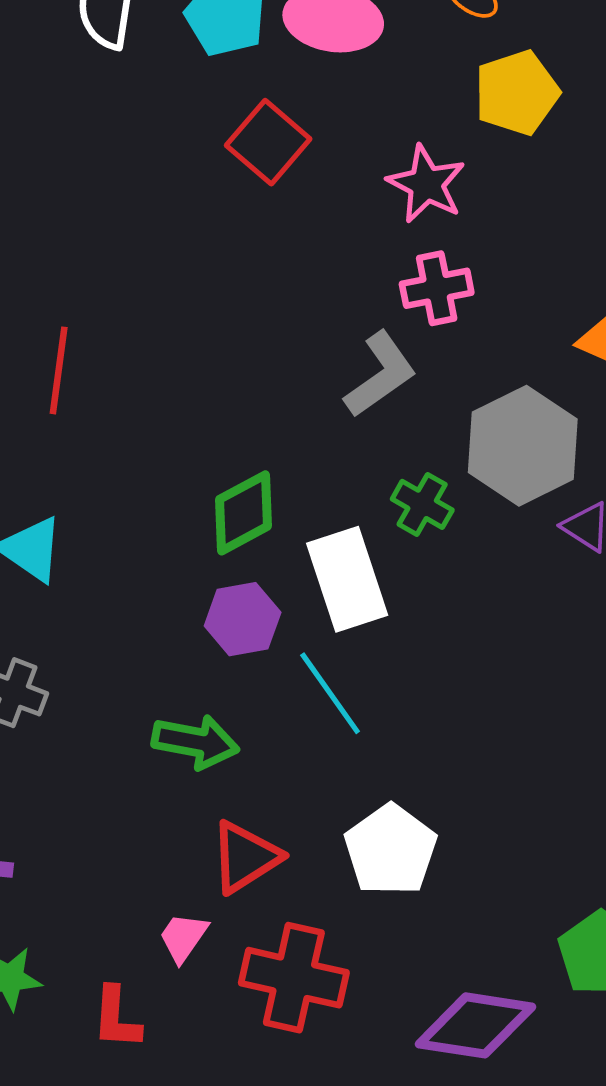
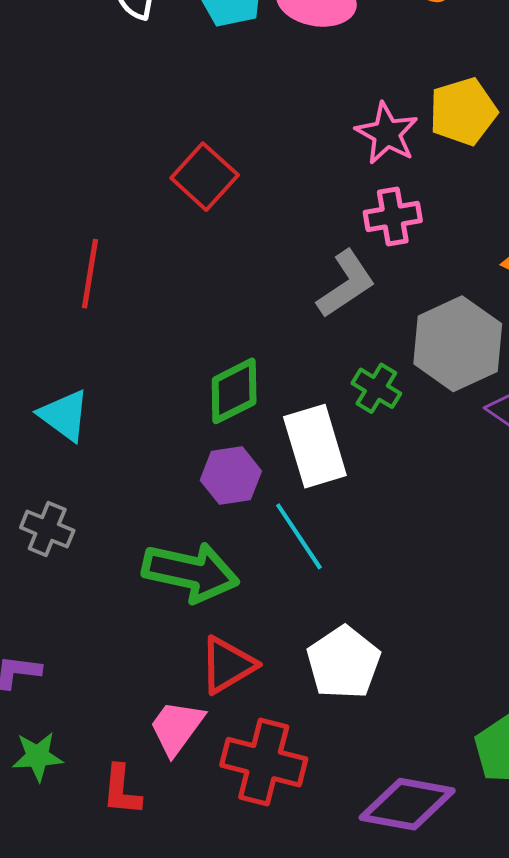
yellow pentagon: (517, 93) -> (463, 111), moved
red square: (268, 142) -> (205, 177), moved
green arrow: (195, 742) -> (191, 572), size x1.4
pink trapezoid: (183, 937) -> (177, 727), size x1.4

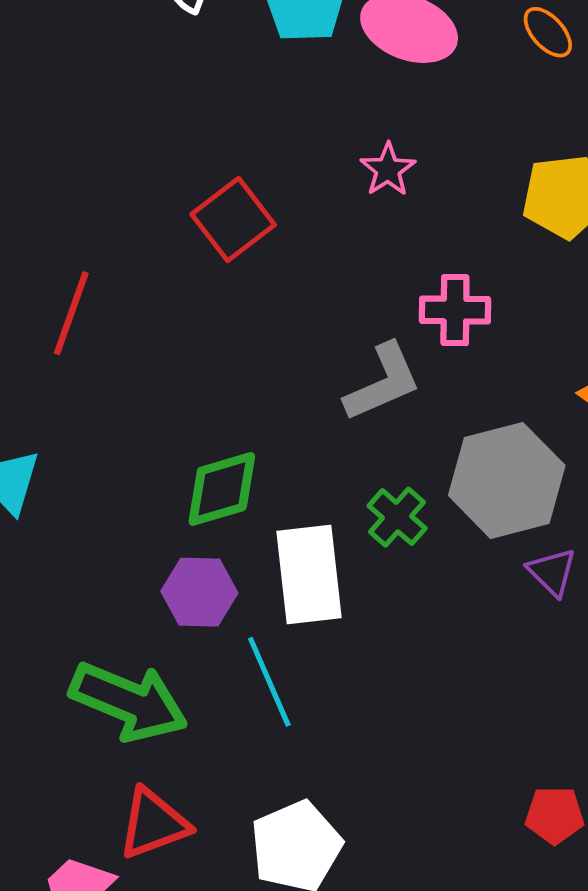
pink star: (387, 133) -> (388, 170), moved, size x0.7

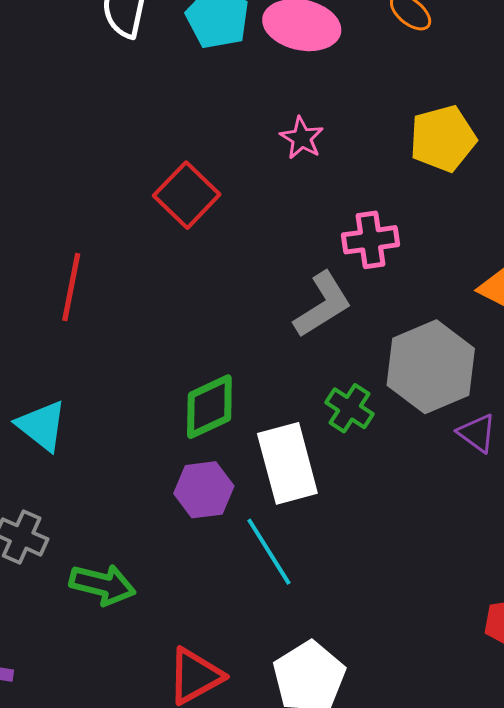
green arrow: (129, 702) -> (102, 585), moved, size x0.7

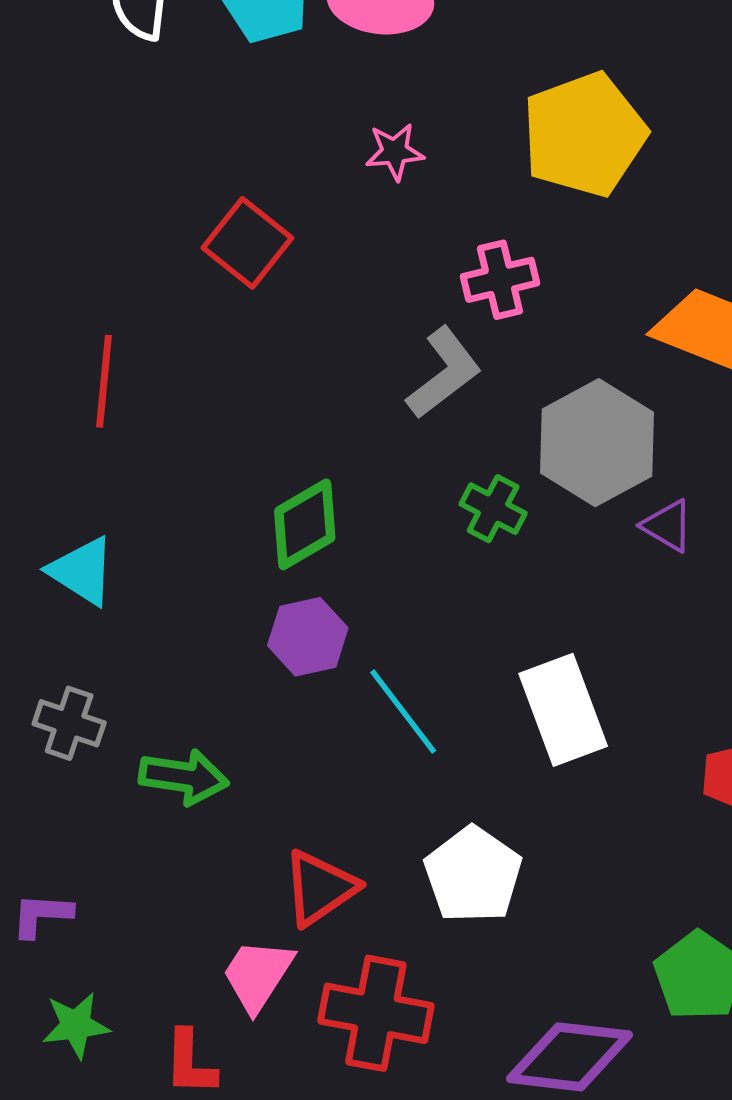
pink star: (302, 138) -> (395, 152), turned -30
yellow pentagon: (443, 139) -> (584, 135), size x1.4
white rectangle: (287, 463) -> (563, 710), moved

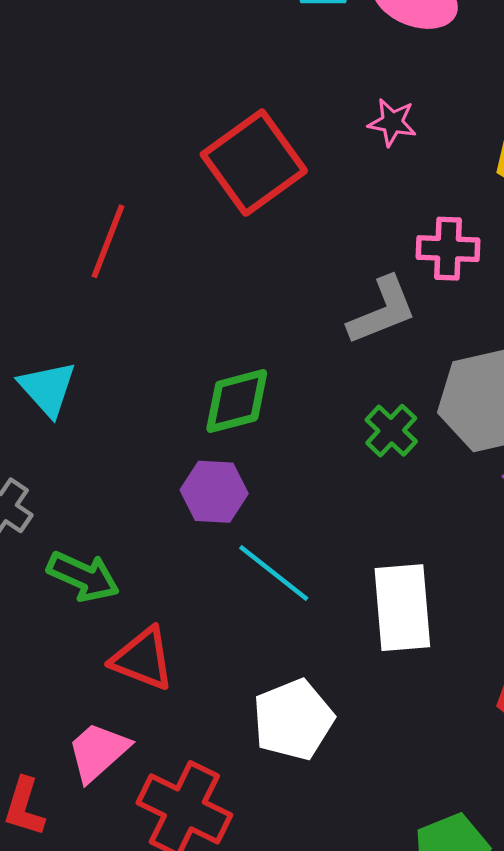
red square: (247, 243) -> (254, 163), size x1.4
cyan line: (403, 712) -> (274, 573), turned -30
red triangle: (320, 888) -> (143, 659), moved, turned 40

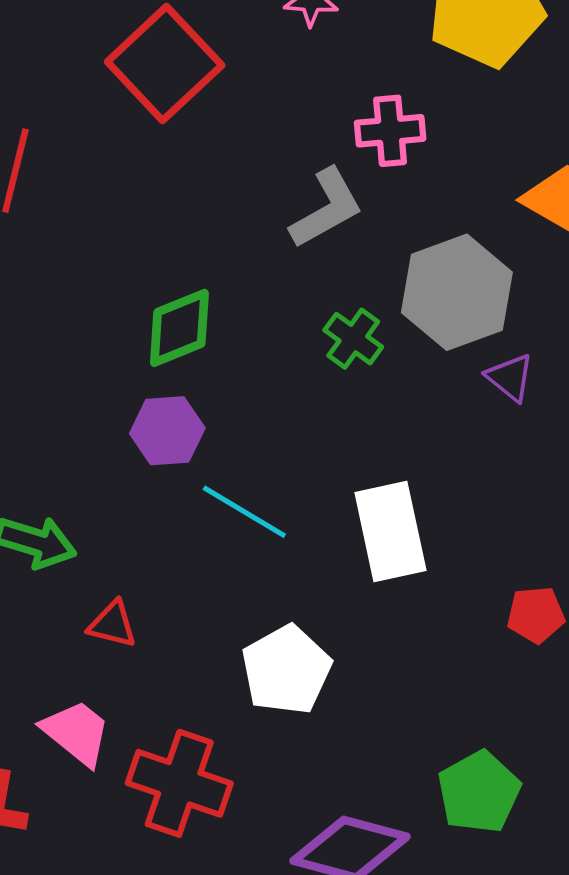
red triangle: (143, 659) -> (112, 624), size x0.7
pink trapezoid: (98, 752) -> (76, 733), turned 88

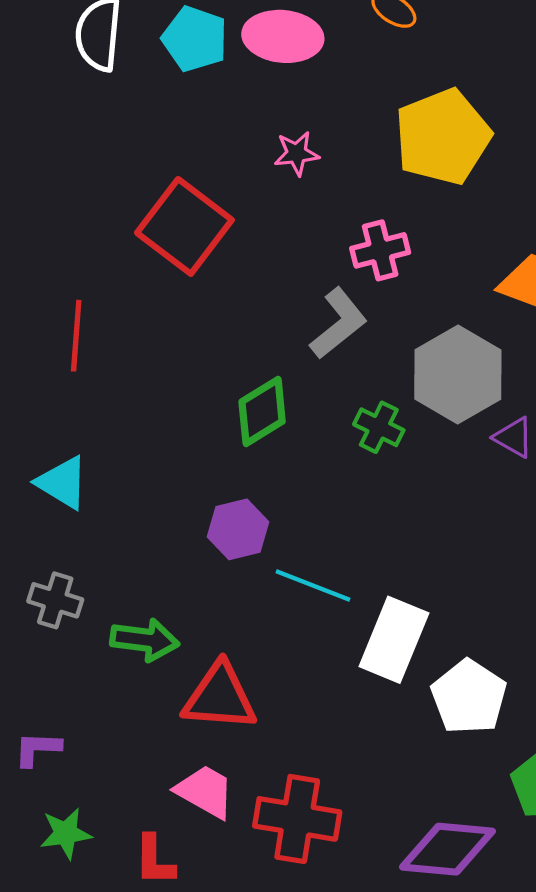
green diamond: (179, 328) -> (262, 411), moved
white rectangle: (390, 531) -> (394, 640), moved, turned 44
red triangle: (112, 624) -> (220, 697), size x1.8
white pentagon: (286, 670) -> (469, 697), moved

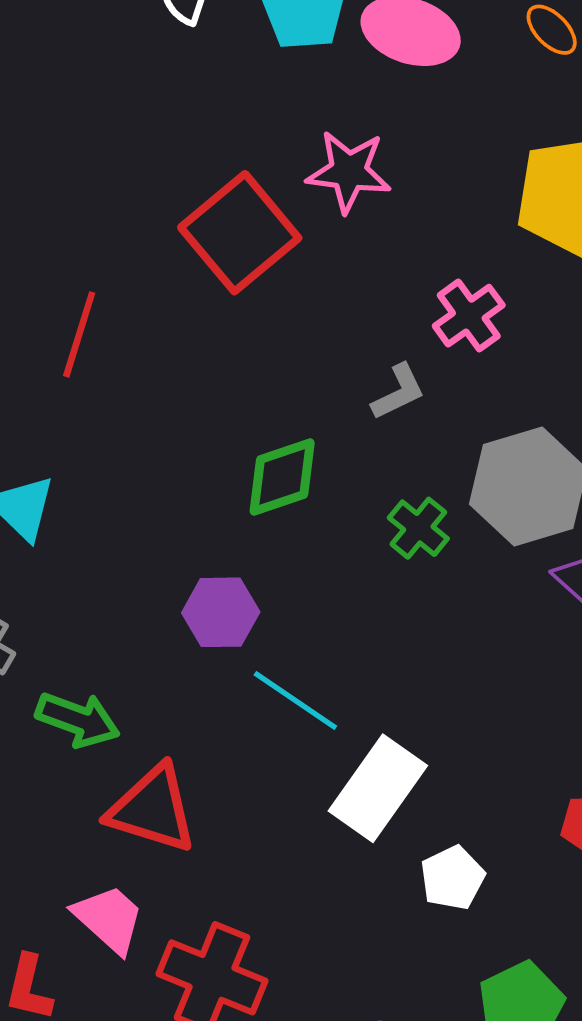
pink star: (297, 153) -> (349, 172), moved, size x1.5
pink cross: (380, 250) -> (469, 316), turned -34
gray L-shape: (338, 323) -> (398, 392), size x0.7
white pentagon: (469, 697) -> (452, 878), size x0.7

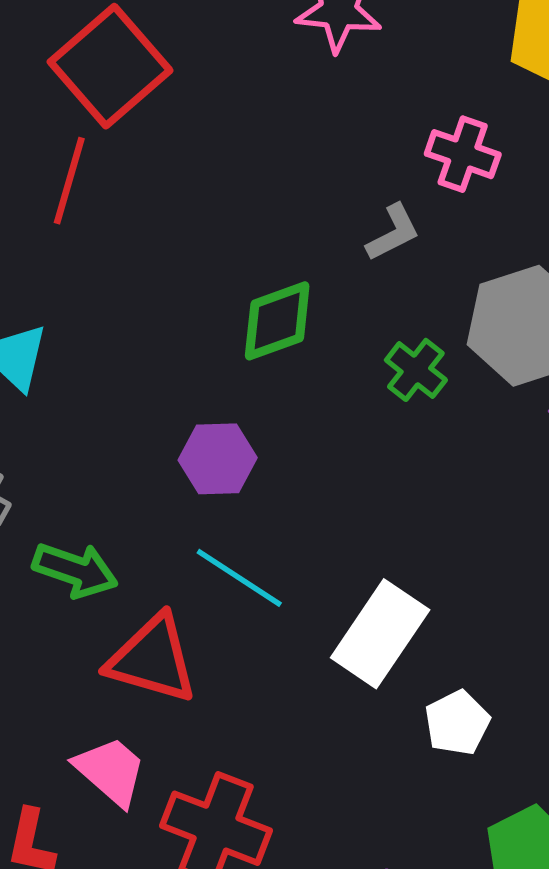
red square: (240, 233) -> (110, 66), moved
pink cross: (469, 316) -> (463, 154), turned -34
cyan line: (295, 701) -> (239, 578), moved

